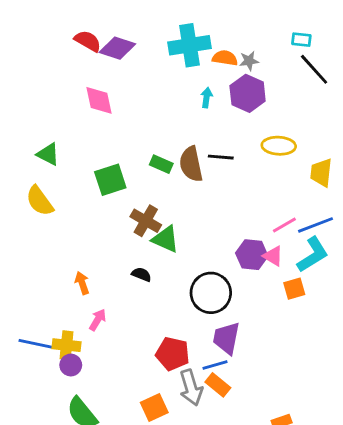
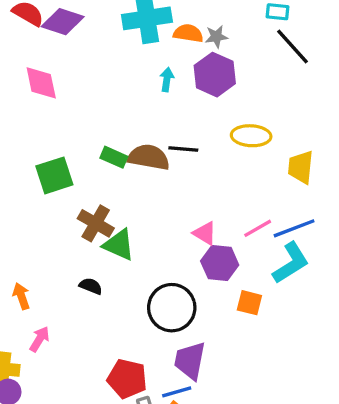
brown semicircle: (191, 164) -> (149, 157), turned 112
pink triangle: (273, 256) -> (205, 233), moved
orange square: (294, 289) -> (249, 303), moved, turned 30

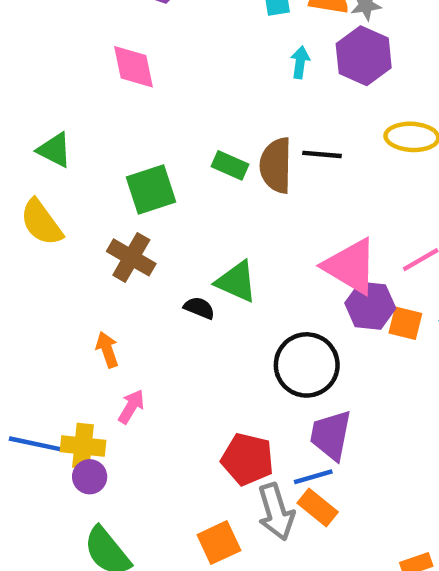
brown semicircle: (149, 157) -> (276, 165), turned -99
brown cross: (96, 223) -> (131, 257), moved
pink triangle: (205, 233) -> (351, 266), size x1.8
black semicircle: (91, 286) -> (199, 308), moved
orange square: (249, 303) -> (405, 323), moved

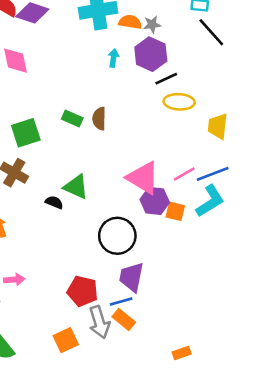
black line: (322, 154) -> (166, 79), moved, turned -30
brown semicircle: (276, 165) -> (99, 119), size x0.7
pink arrow: (131, 407) -> (14, 280), moved, turned 54

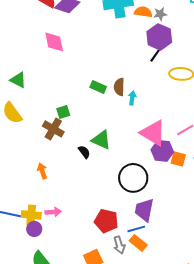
cyan arrow: (113, 58) -> (132, 98), moved
black line: (166, 79) -> (156, 54), moved, turned -30
green square: (26, 133) -> (63, 112), moved, size x0.6
black semicircle: (54, 202) -> (84, 152), turned 32
gray arrow: (99, 322) -> (119, 245), size x0.7

